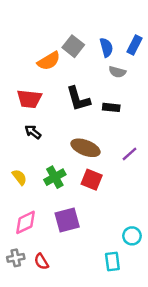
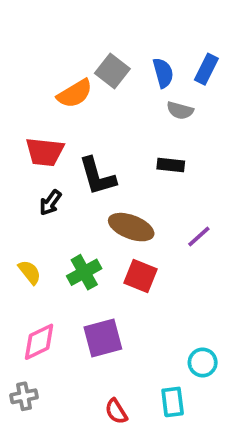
black L-shape: (78, 99) -> (97, 176), moved
black arrow: (33, 132) -> (50, 203), turned -91
red semicircle: (41, 262) -> (116, 411), moved

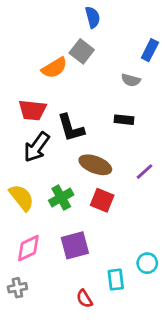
blue semicircle: (163, 73) -> (93, 17), moved
black arrow: (50, 203) -> (37, 147), size x1.6
yellow semicircle: (30, 272) -> (22, 198), size x1.5
cyan rectangle: (173, 402) -> (116, 280), moved

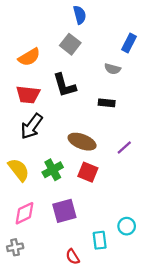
orange semicircle: (54, 68) -> (29, 57), moved
black L-shape: (71, 128) -> (64, 85), moved

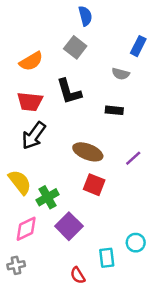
green cross: (53, 170) -> (48, 197), moved
purple square: (64, 211) -> (69, 226), turned -30

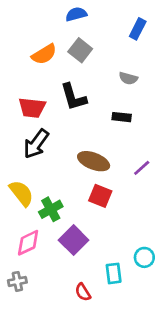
blue semicircle: (85, 16) -> (76, 14), moved, turned -90
blue rectangle: (138, 46) -> (138, 29), moved
orange semicircle: (31, 61) -> (44, 54), moved

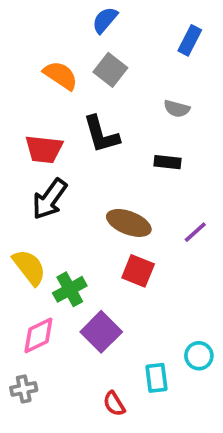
blue semicircle: (76, 14) -> (105, 20), turned -35
orange semicircle: (44, 54) -> (61, 75), turned -115

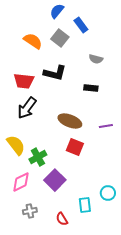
blue rectangle: (190, 40) -> (81, 25), moved, turned -63
black L-shape: (101, 134) -> (55, 73), turned -60
purple line: (195, 232) -> (106, 126), turned 32
gray cross: (24, 389) -> (30, 211), moved

